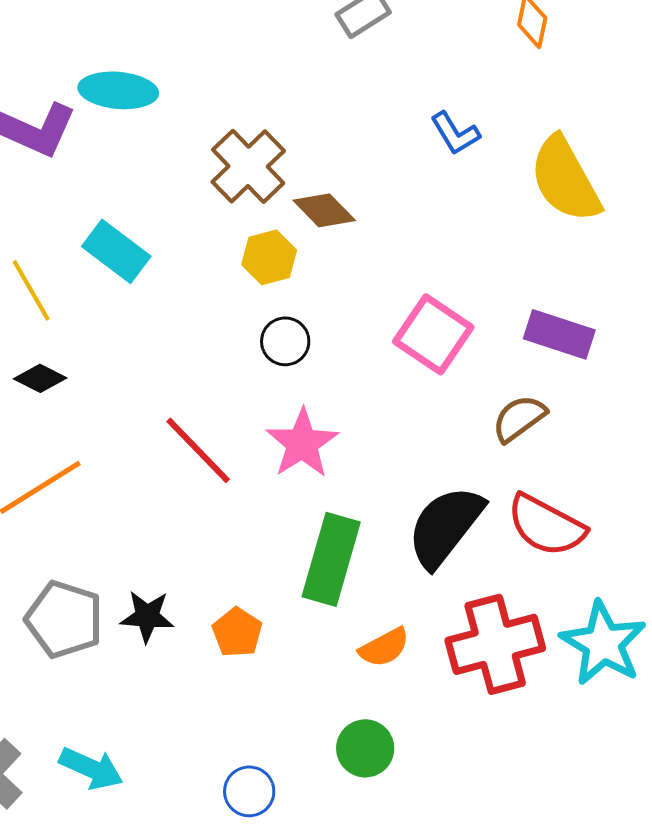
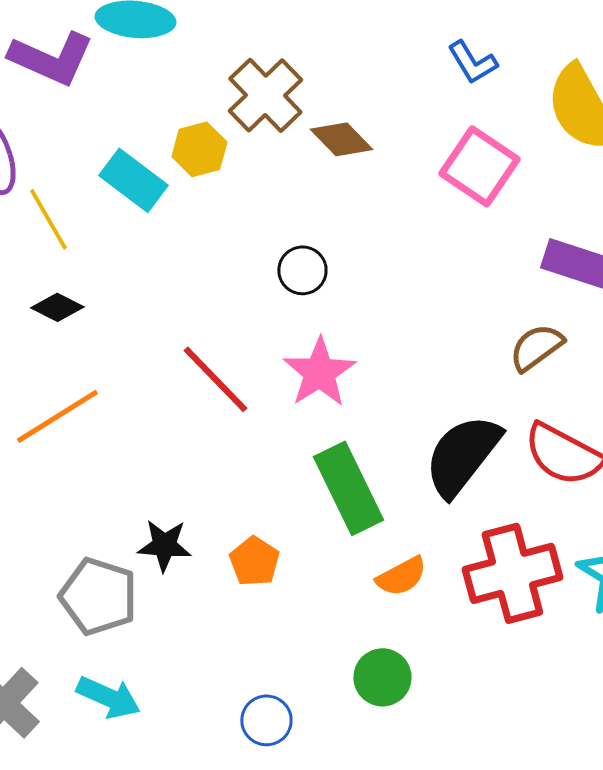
yellow hexagon: (269, 257) -> (199, 149), moved
pink square: (433, 334) -> (479, 166), moved
green rectangle: (331, 559) -> (348, 488), turned -42
gray pentagon: (64, 619) -> (98, 596), moved

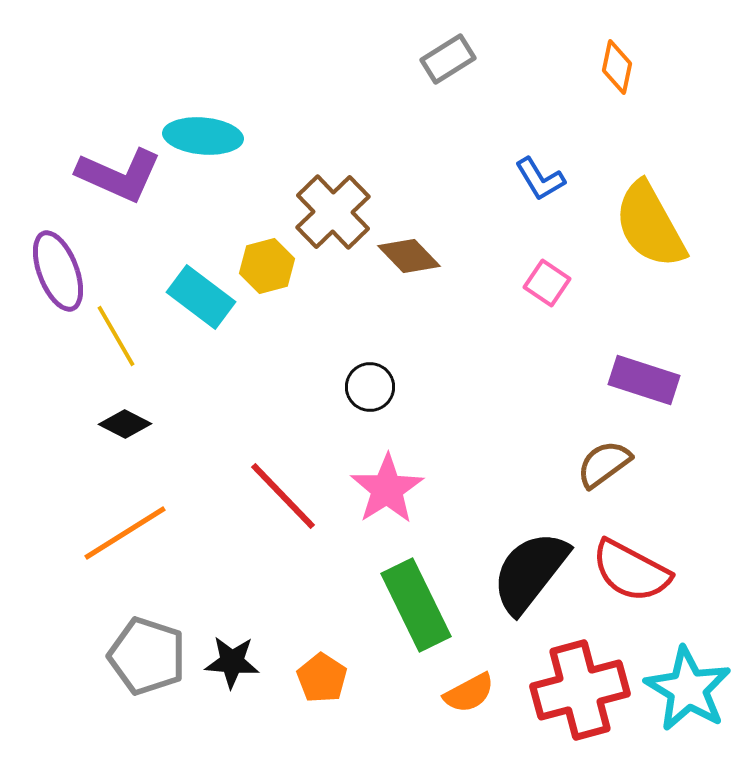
pink square: (479, 166) -> (547, 283), size x0.6
gray pentagon: (98, 596) -> (147, 656), moved

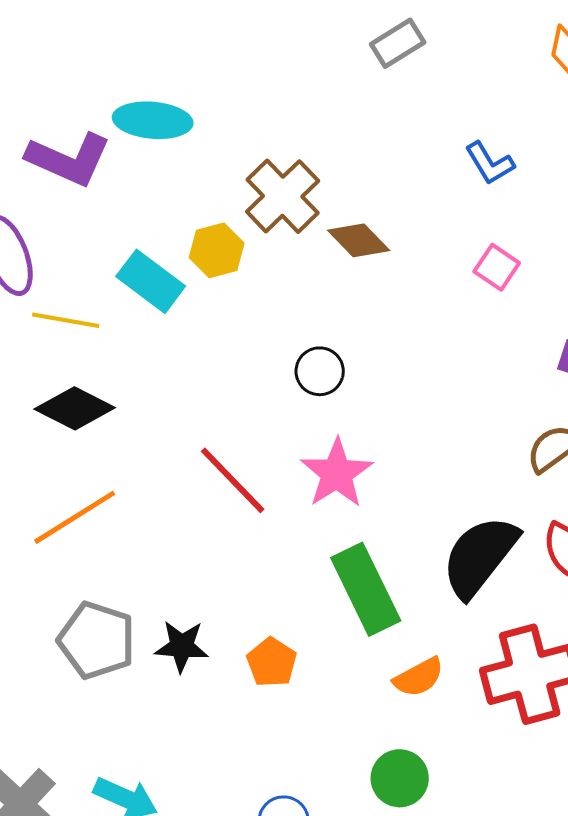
yellow line: (116, 336) -> (66, 320), turned -50
black diamond: (125, 424) -> (75, 408), size x1.5

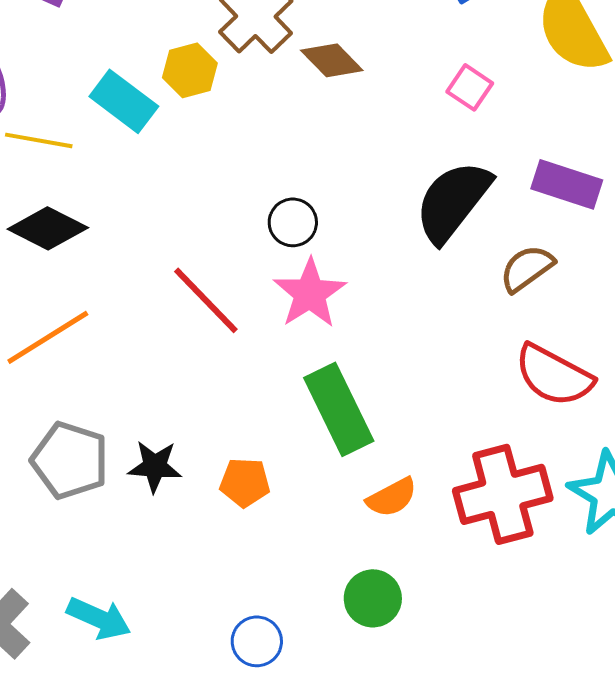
black circle: (320, 371) -> (293, 222), moved
black semicircle: (480, 556) -> (453, 201), moved
orange pentagon: (272, 662) -> (245, 482), turned -30

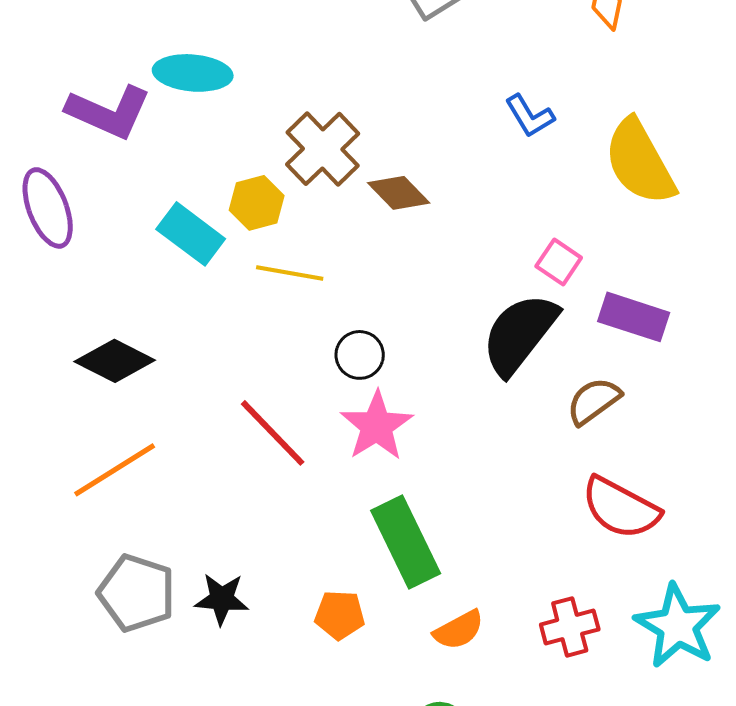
pink square: (470, 87) -> (559, 262), moved
yellow line: (39, 140) -> (290, 273), moved
orange pentagon: (245, 482) -> (340, 615), moved
red cross: (503, 494) -> (570, 627), size x0.6

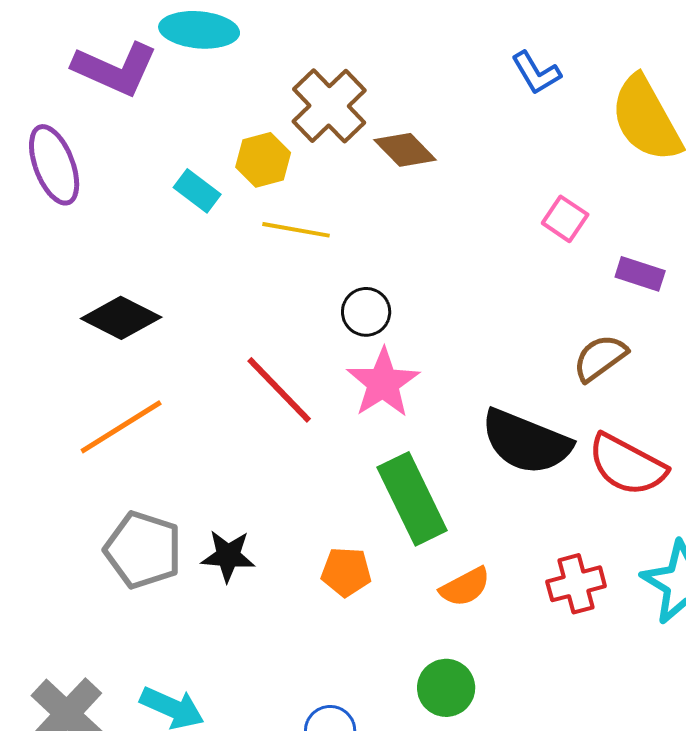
cyan rectangle: (191, 234) -> (197, 191), size x0.7
purple rectangle: (634, 317) -> (640, 274), size x0.7
black semicircle: (520, 334) -> (526, 442), moved, turned -106

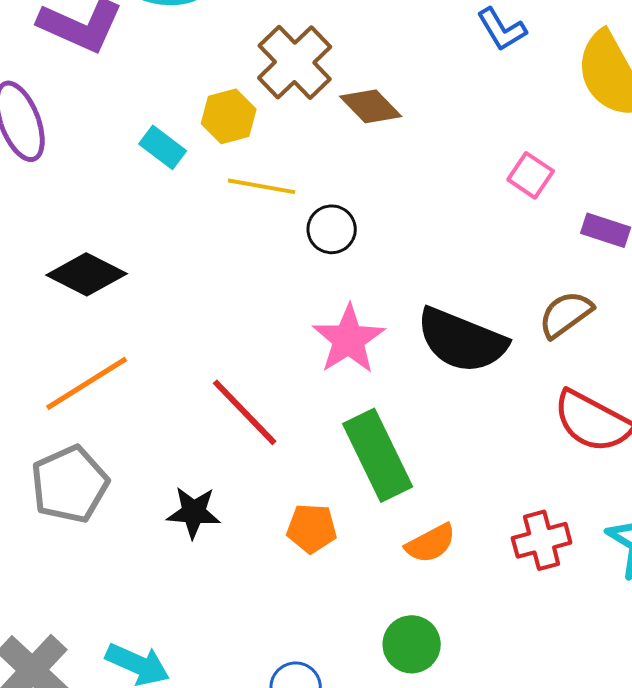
black circle: (366, 312) -> (332, 229), moved
red line: (279, 390) -> (245, 412), moved
black semicircle: (526, 442) -> (462, 340), moved
gray pentagon: (143, 550) -> (70, 484), moved, turned 30

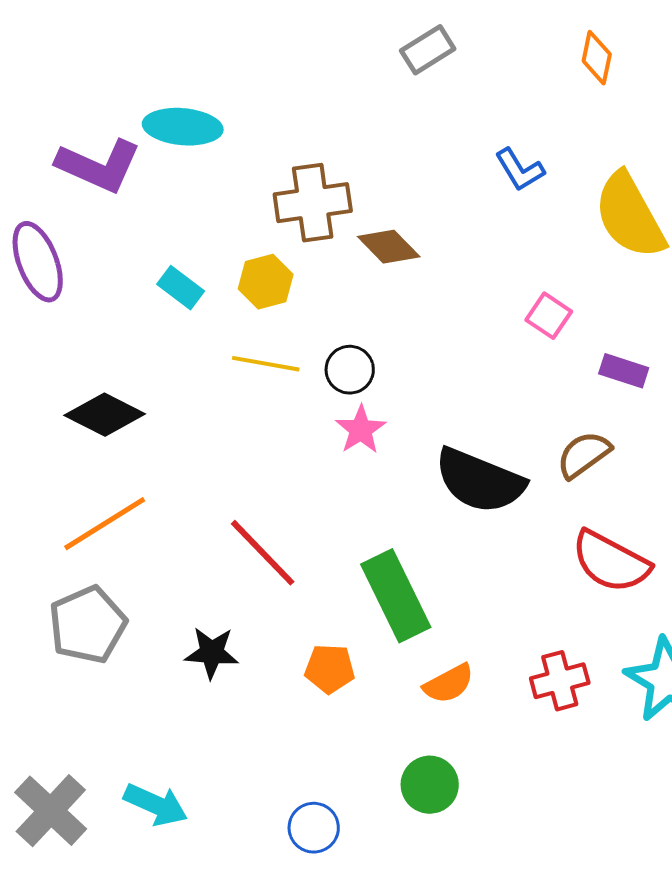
brown cross: (295, 62) -> (313, 203), turned 36
yellow hexagon: (229, 116) -> (266, 282), moved
yellow line: (262, 186) -> (266, 364), moved
pink star: (349, 339) -> (361, 430), moved, size x0.7

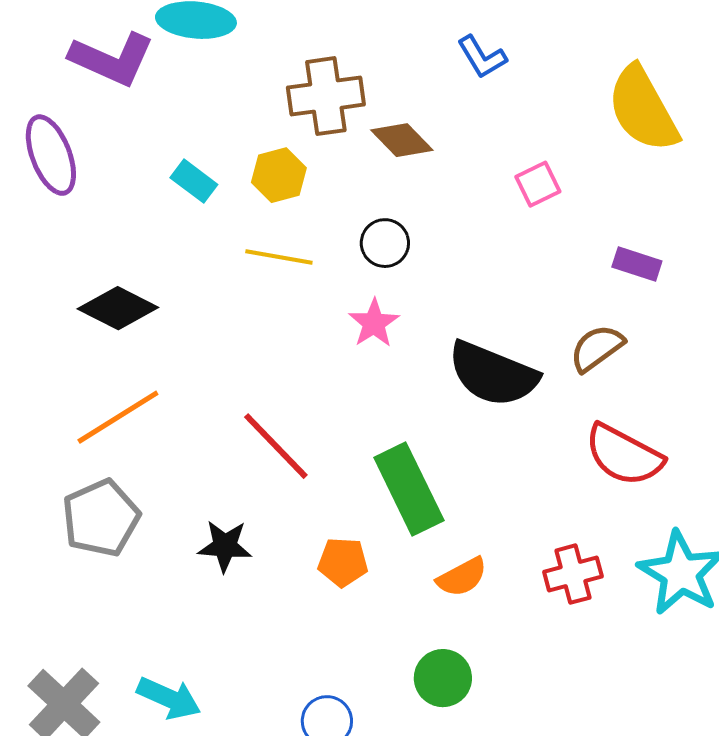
blue L-shape: (520, 170) -> (482, 57), moved
pink square: (549, 316) -> (538, 184), moved, turned 30
black circle: (350, 370) -> (385, 243), moved

